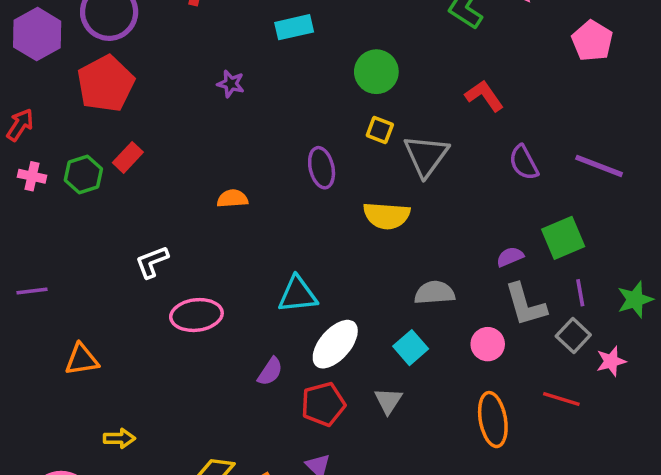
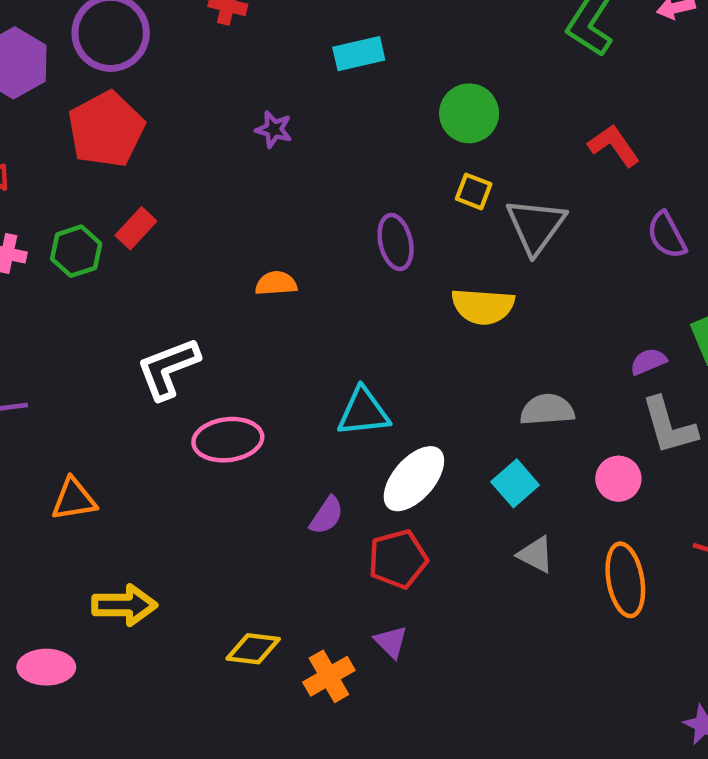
white L-shape: (152, 262) -> (168, 368), size x1.4
gray triangle: (388, 401) -> (536, 555), moved, turned -36
yellow arrow: (119, 438) -> (124, 605), size x1.5

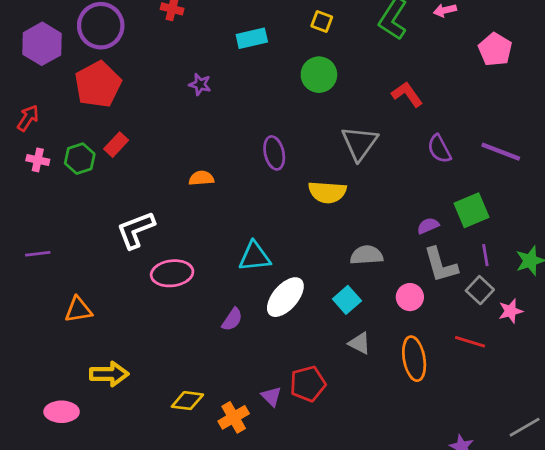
yellow square: (474, 191) -> (322, 21), moved
red pentagon: (398, 559) -> (308, 384), moved

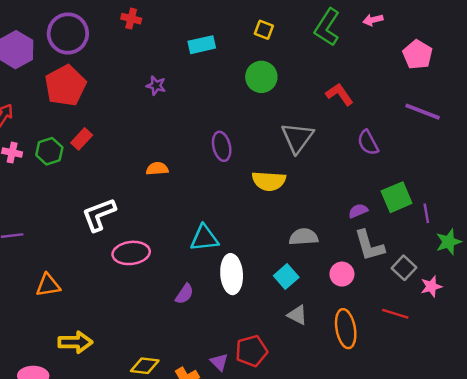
purple line: (501, 152) -> (423, 112), moved
purple line: (485, 255) -> (426, 213), moved
white ellipse: (285, 297) -> (232, 274), turned -45

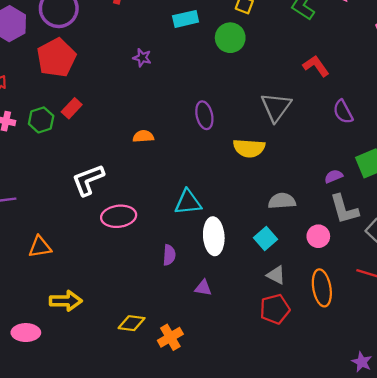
green circle: (261, 77) -> (230, 38), moved
purple semicircle: (184, 294) -> (169, 255), turned -30
red pentagon: (251, 351) -> (275, 309), moved
purple triangle: (219, 362) -> (203, 288), moved, turned -36

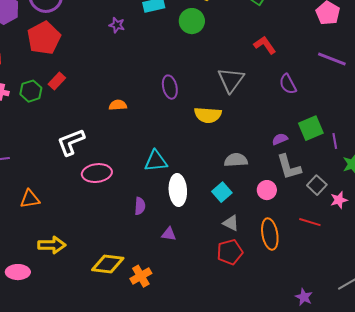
purple star: (142, 58) -> (117, 25), moved
yellow diamond: (132, 323) -> (108, 264), size x1.4

